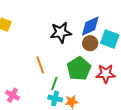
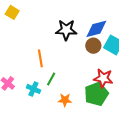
green pentagon: (79, 69) -> (96, 94), moved
cyan cross: (55, 98) -> (33, 89), moved

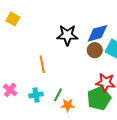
green line: (51, 79) -> (58, 95), moved
cyan cross: (33, 89) -> (36, 95), turned -32

